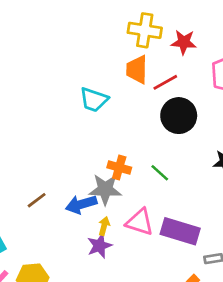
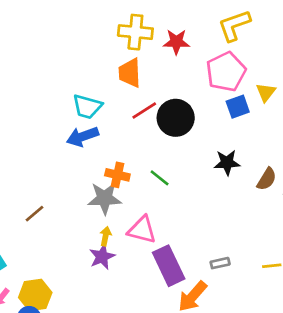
red line: (165, 82) -> (144, 110), moved
blue arrow: (81, 204) -> (83, 136), moved
purple rectangle: (180, 231) -> (169, 266), moved, turned 51

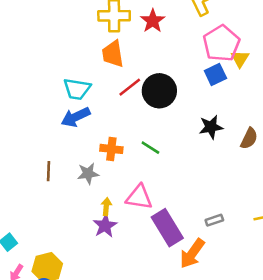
red star: (176, 42) -> (153, 21), turned -30
pink pentagon: (226, 72) -> (221, 43), moved
gray star: (105, 198) -> (88, 174), moved, size x0.7
brown line: (34, 214) -> (48, 171), moved, turned -42

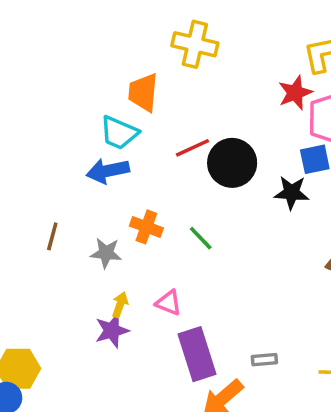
red star: (153, 21) -> (295, 93), moved
orange trapezoid: (113, 54) -> (143, 92), moved
black star: (211, 127) -> (292, 193), moved
pink triangle: (139, 197) -> (169, 303), size x0.7

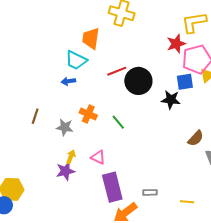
blue arrow: (108, 171) -> (68, 81), size x0.6

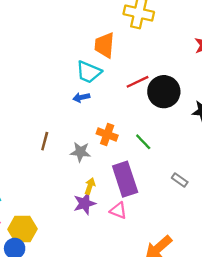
pink triangle: (98, 157) -> (118, 210), moved
purple rectangle: (112, 187) -> (125, 179), moved
gray rectangle: (150, 192) -> (180, 180), moved, turned 40

